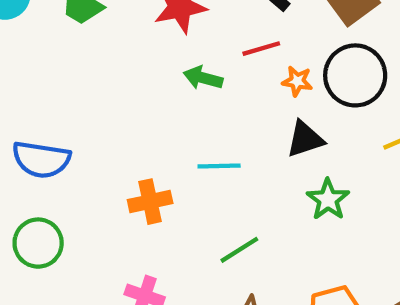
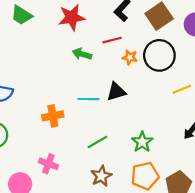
black triangle: (305, 139) -> (116, 92), moved
green star: (328, 199) -> (142, 142), moved

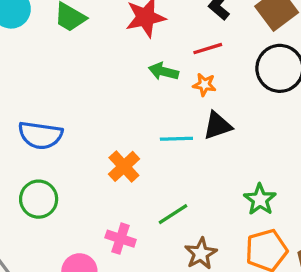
orange star: (130, 57) -> (204, 85), moved
orange cross: (53, 116) -> (124, 166), turned -30
green line: (97, 142) -> (173, 214), moved

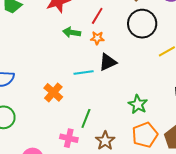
red line: (208, 49) -> (97, 16), turned -36
green line: (173, 214) -> (86, 118), turned -30
pink cross: (121, 239) -> (69, 138), moved

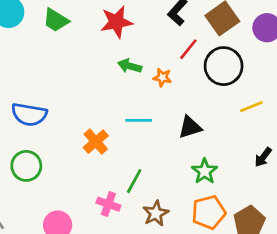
red line: (97, 16) -> (188, 49), moved
black triangle: (108, 62) -> (190, 127), moved

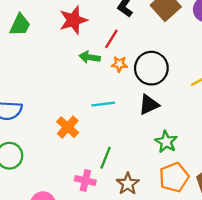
green trapezoid: (56, 20) -> (20, 25), turned -90
red line: (188, 49) -> (111, 39), moved
black circle: (224, 66) -> (151, 68), moved

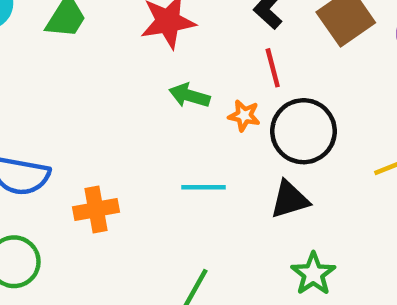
red line: (111, 39) -> (273, 68), moved, turned -54
orange cross: (68, 127) -> (96, 210), moved, turned 30

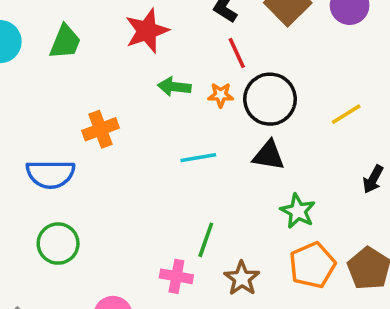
black triangle: (290, 200) -> (269, 155), turned 36
orange cross: (96, 210) -> (100, 129), moved

